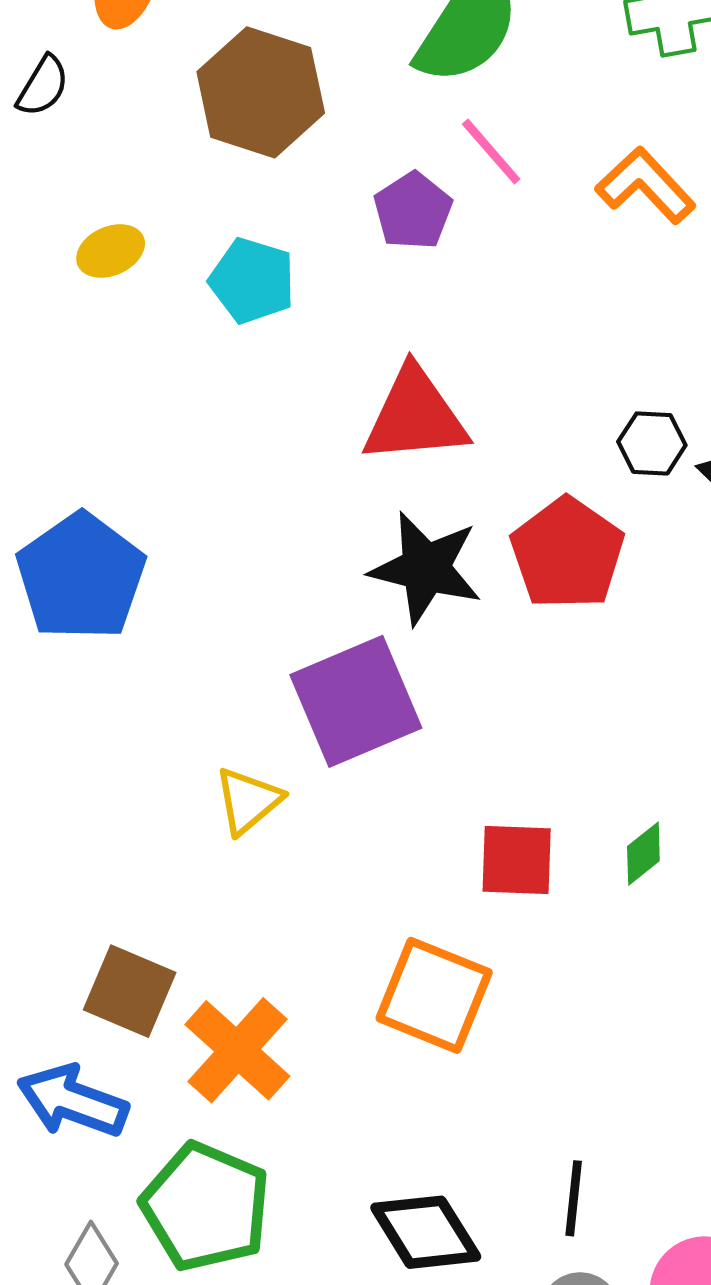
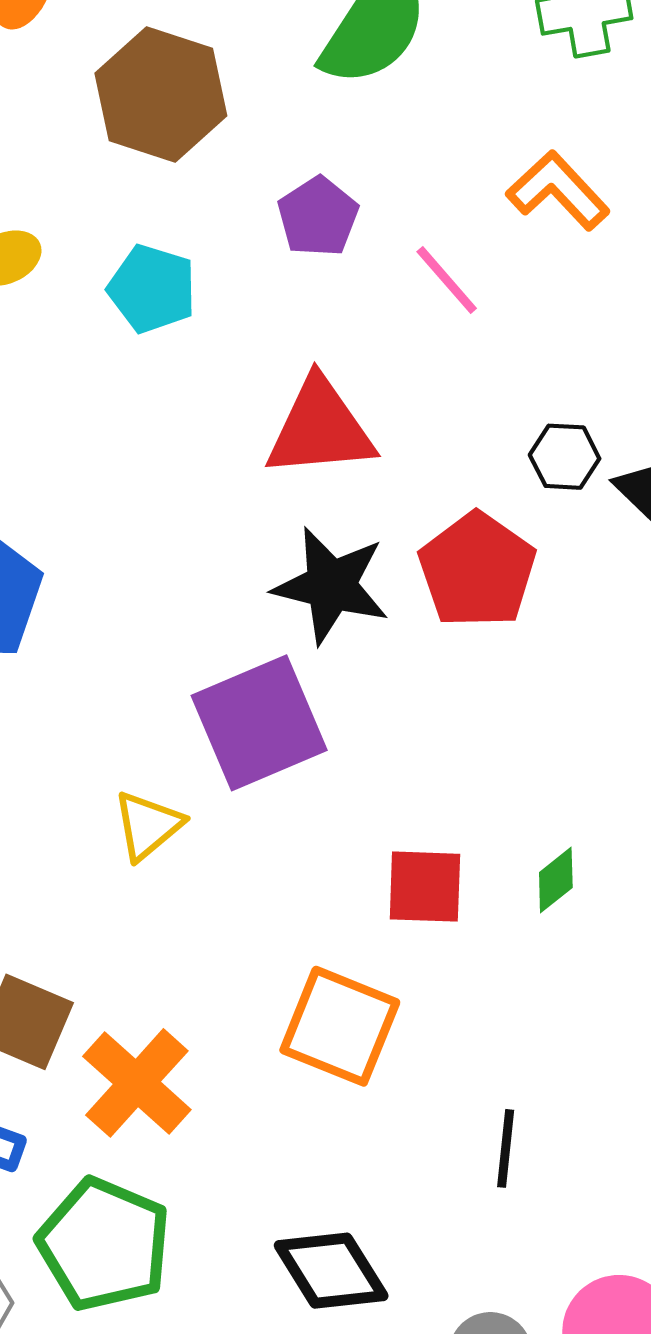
pink line: (491, 152) -> (447, 280), moved
black line: (574, 1198) -> (506, 1148), moved

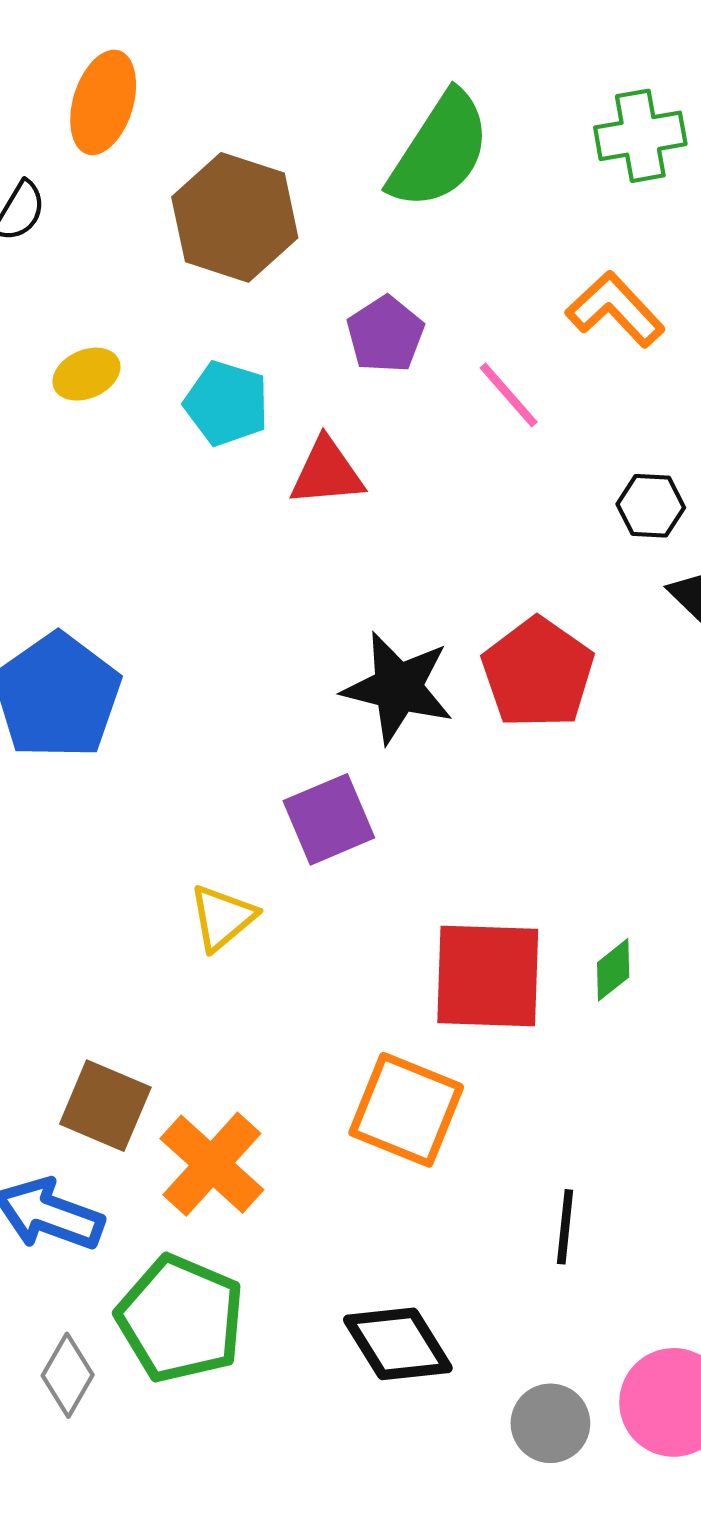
red triangle: (320, 428) -> (327, 472), moved, size x0.7
black hexagon: (565, 457) -> (651, 506), moved
purple square: (259, 723) -> (329, 819), size x0.7
red square: (425, 887) -> (488, 976), size x1.5

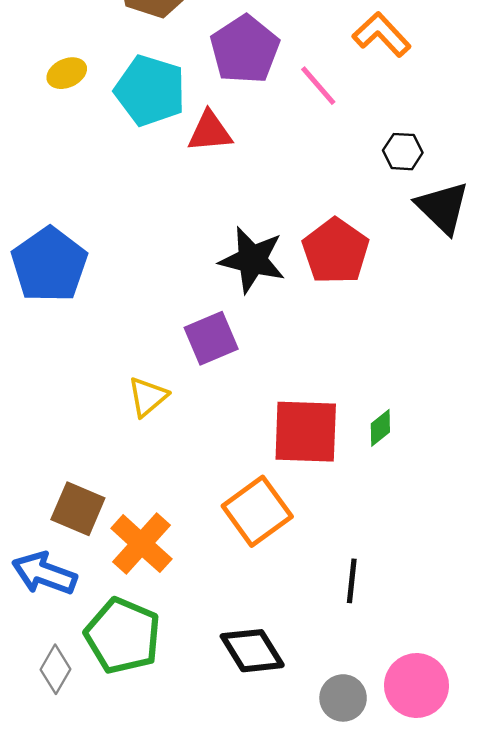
purple pentagon: (385, 334) -> (245, 49), size x1.5
cyan pentagon: (226, 403) -> (150, 91), size x1.4
orange square: (406, 1110) -> (257, 511), turned 32

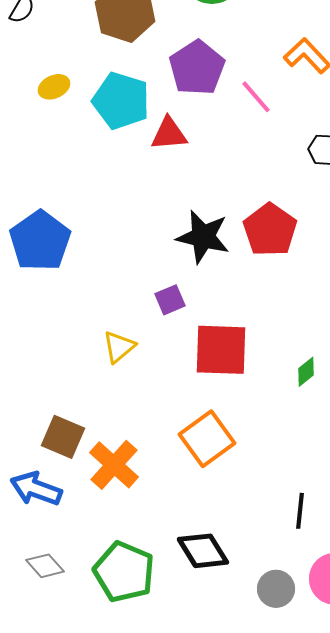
purple square: (211, 338) -> (170, 300), size x0.7
red square: (306, 432) -> (221, 350), moved
black line: (352, 581) -> (300, 511), moved
green pentagon: (123, 636) -> (124, 572), moved
gray diamond: (56, 669) -> (45, 566), turned -72

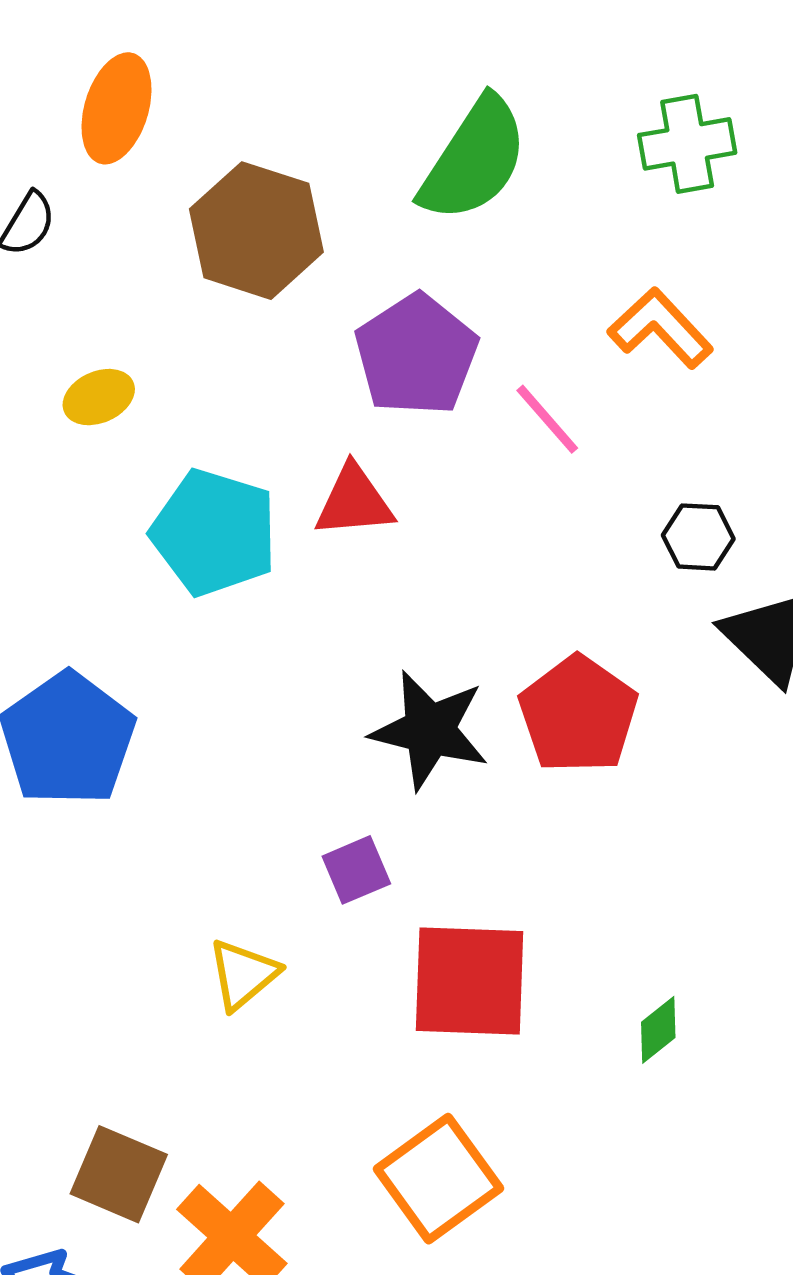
cyan pentagon: (121, 101) -> (214, 532), moved

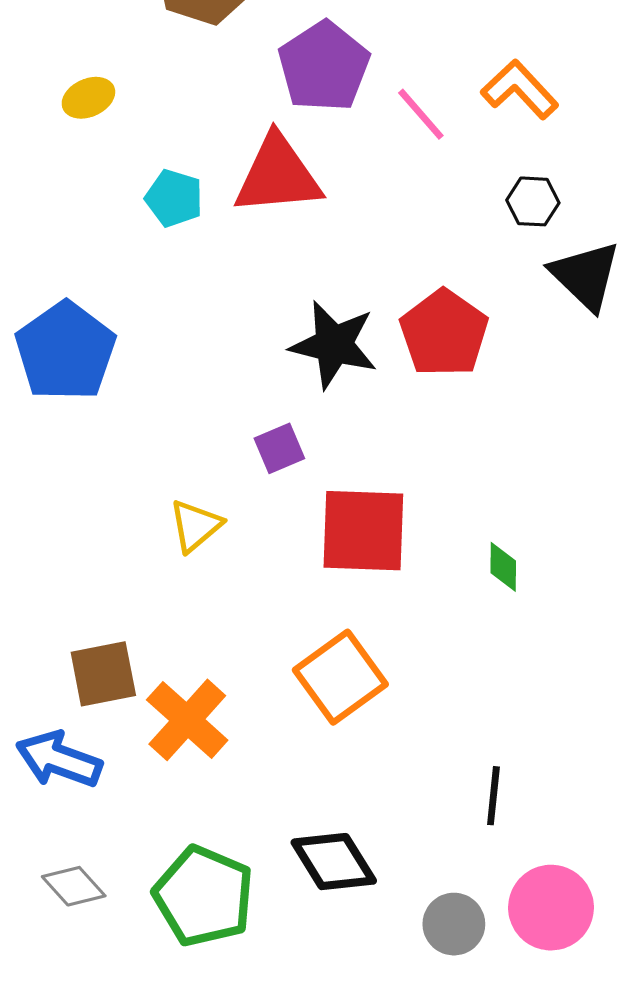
orange L-shape: (661, 328) -> (520, 90), moved
red triangle: (354, 501) -> (278, 175), size x1.5
cyan pentagon: (214, 532) -> (174, 198), size x0.6
green diamond: (658, 1030) -> (503, 567), turned -51
brown square: (119, 1174) -> (103, 674), turned -34

